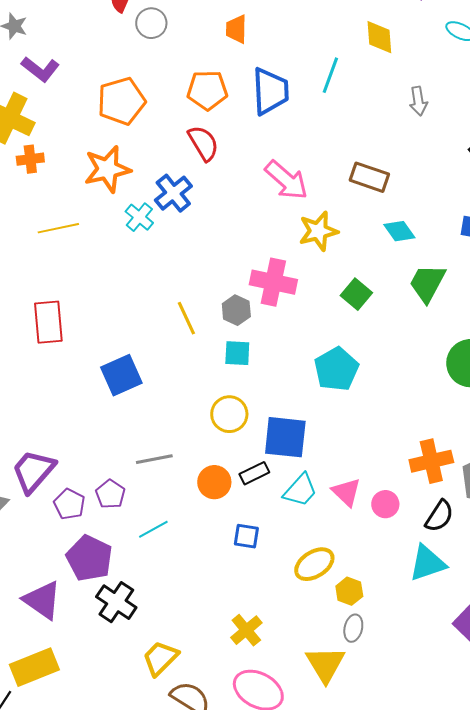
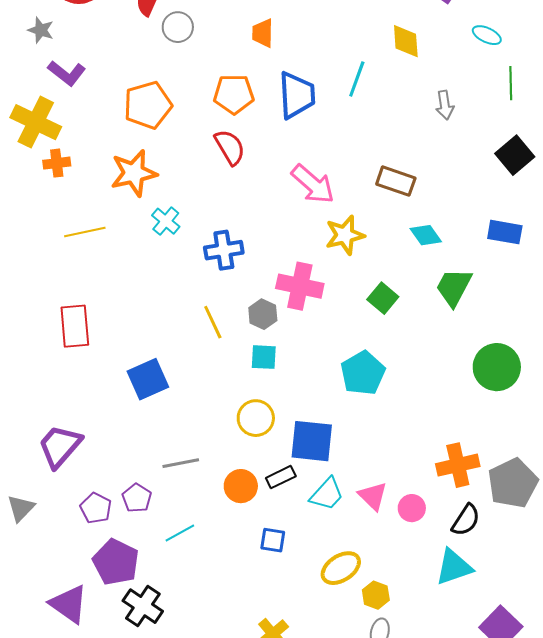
blue cross: (173, 193) -> (224, 250), moved, turned 30
purple trapezoid: (33, 471) -> (60, 446), moved

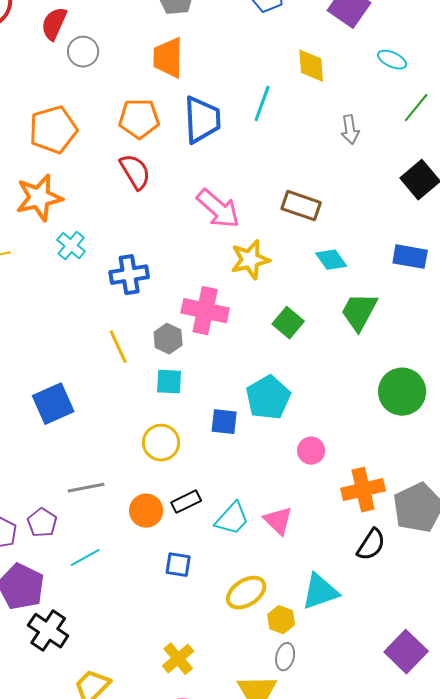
orange trapezoid: (263, 33) -> (168, 58), size x1.4
green line: (511, 83) -> (416, 108), turned 40
blue square: (312, 441) -> (224, 422), moved, size x0.6
pink circle: (412, 508) -> (311, 451), moved
cyan triangle: (454, 567) -> (320, 592), moved

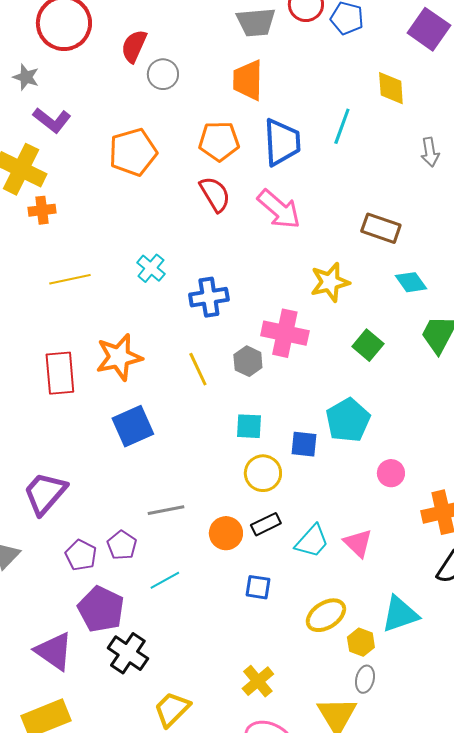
orange star: (39, 198) -> (119, 357), moved
pink arrow: (218, 209) -> (279, 209), moved
cyan square: (169, 382) -> (249, 426), moved
yellow circle: (161, 443) -> (263, 473), moved

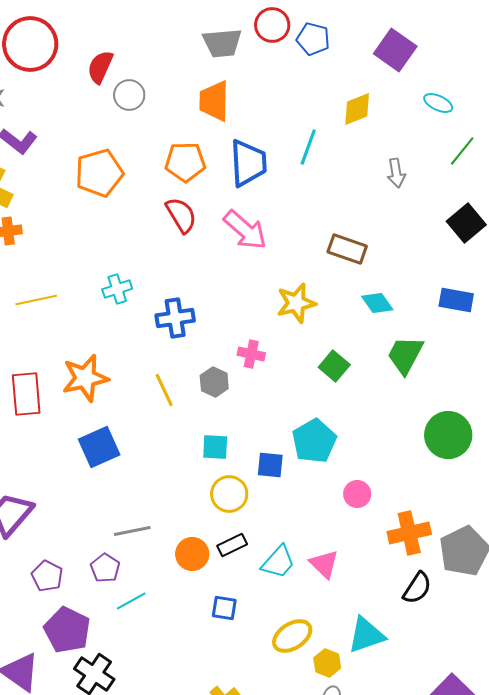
yellow diamond: (391, 88) -> (357, 109), turned 72
cyan cross: (151, 268) -> (117, 289), turned 32
pink cross: (285, 333) -> (251, 354), size x0.6
purple pentagon: (122, 545) -> (105, 568), moved

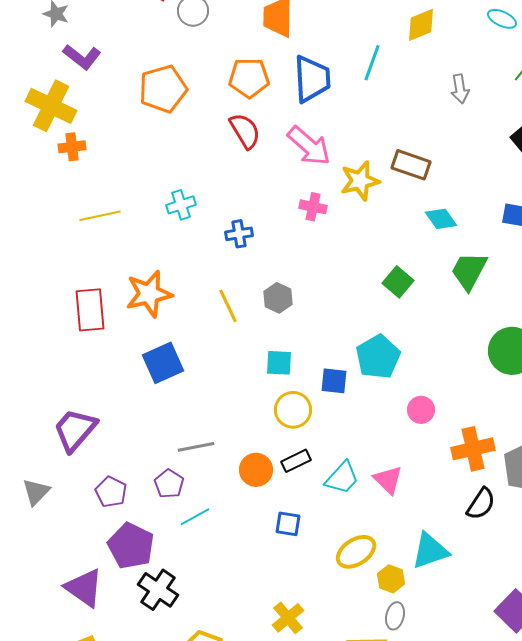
yellow star: (296, 303) -> (360, 181), moved
blue cross: (175, 318) -> (239, 234), size x0.7
pink cross: (251, 354) -> (313, 207), moved

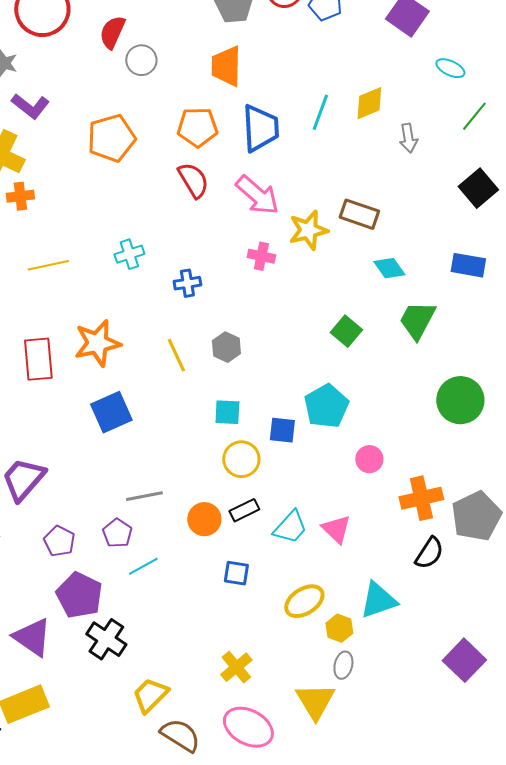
yellow diamond: (421, 25) -> (369, 103), moved

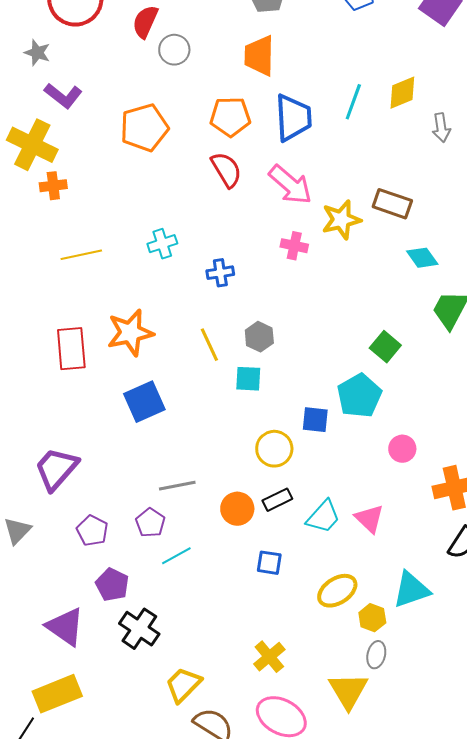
green square: (346, 331) -> (385, 347), moved
cyan square: (227, 412) -> (248, 379), moved
purple pentagon: (79, 595) -> (112, 585), size x0.7

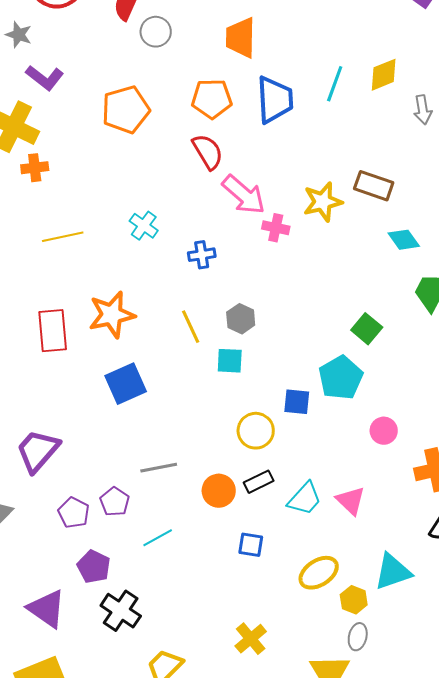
pink arrow: (290, 185) -> (244, 195), moved
cyan cross: (162, 244) -> (144, 226), turned -36
purple pentagon: (150, 523) -> (115, 502), moved

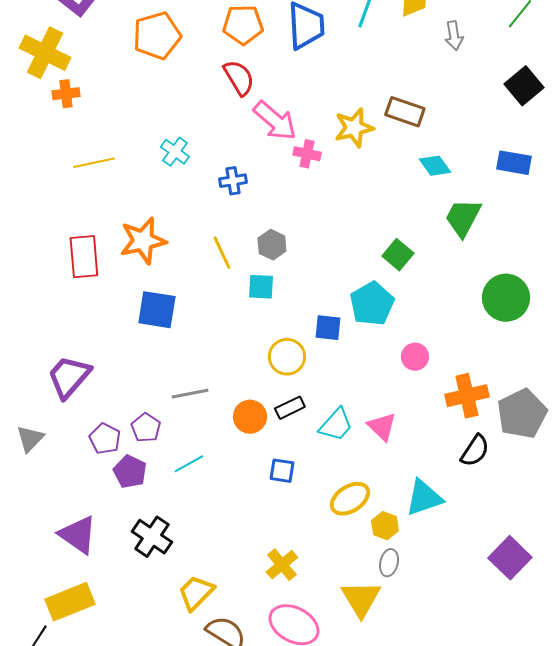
blue square: (126, 384) -> (157, 310), turned 33
purple pentagon: (94, 567) -> (130, 472), moved

